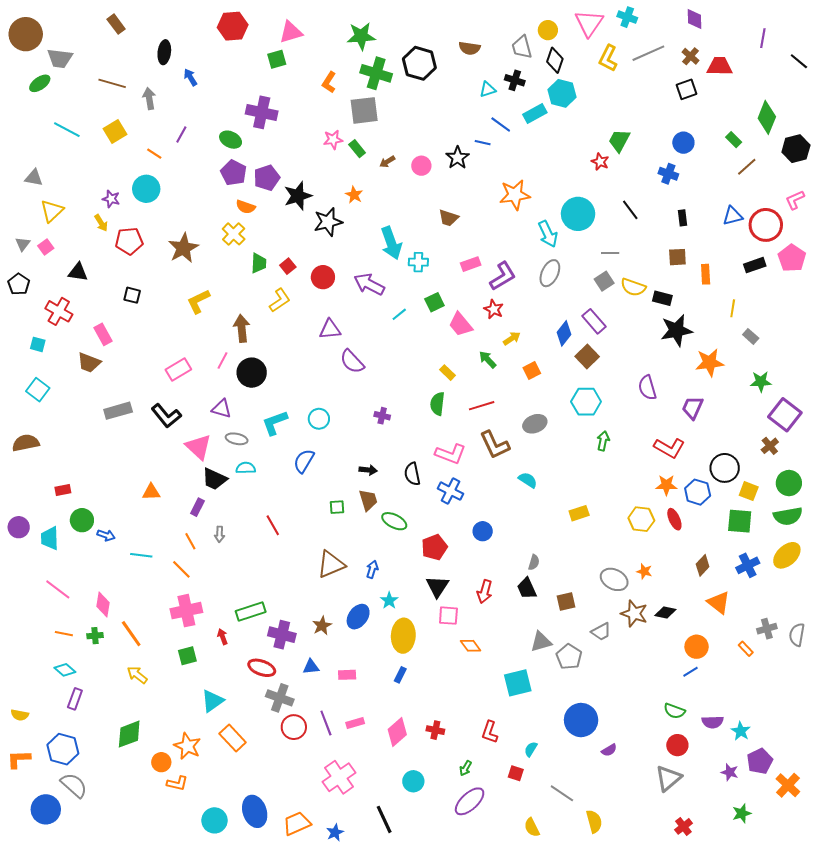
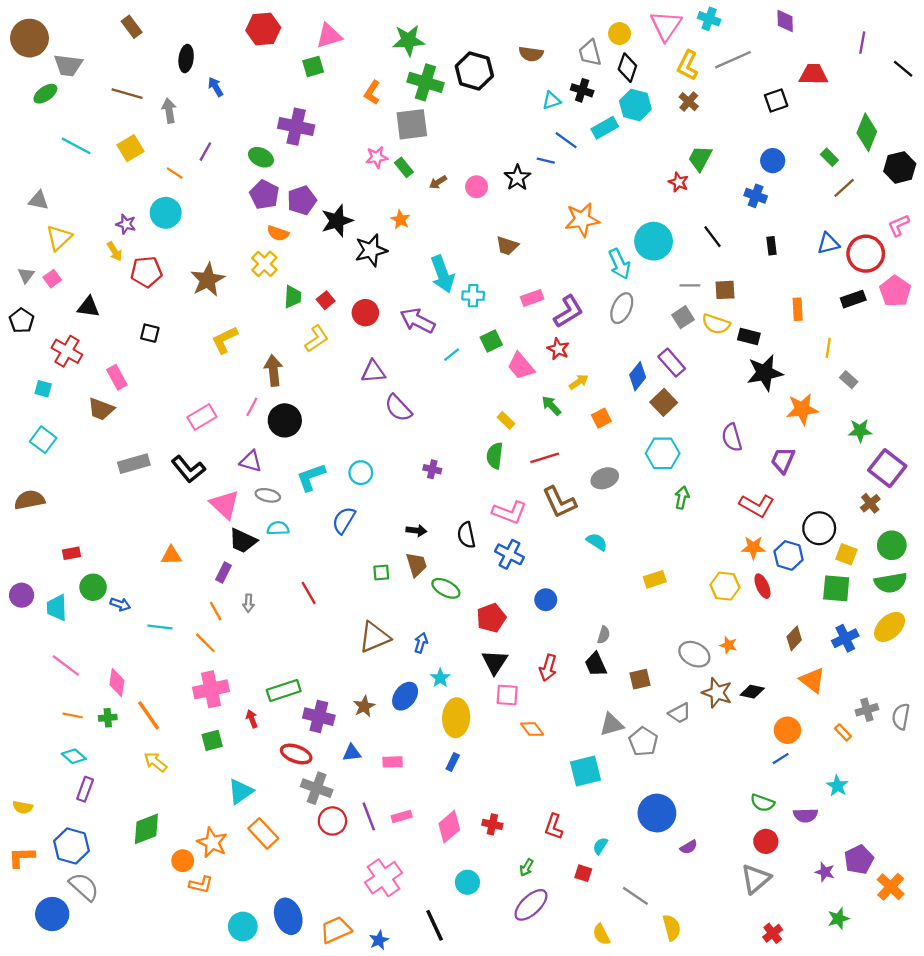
brown cross: (690, 56) -> (689, 102), moved
brown square: (677, 257) -> (725, 290), moved
cyan star: (741, 731) -> (837, 786), moved

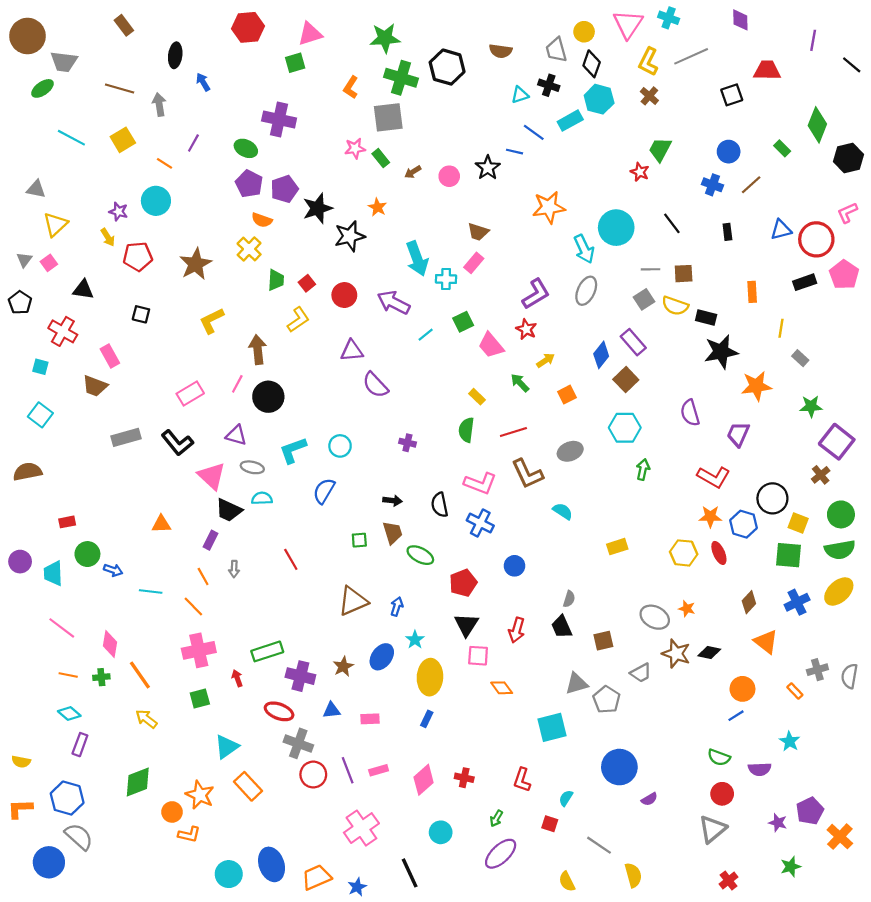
brown line: (844, 188) -> (751, 185), moved
pink rectangle: (532, 298) -> (474, 263), moved, turned -30

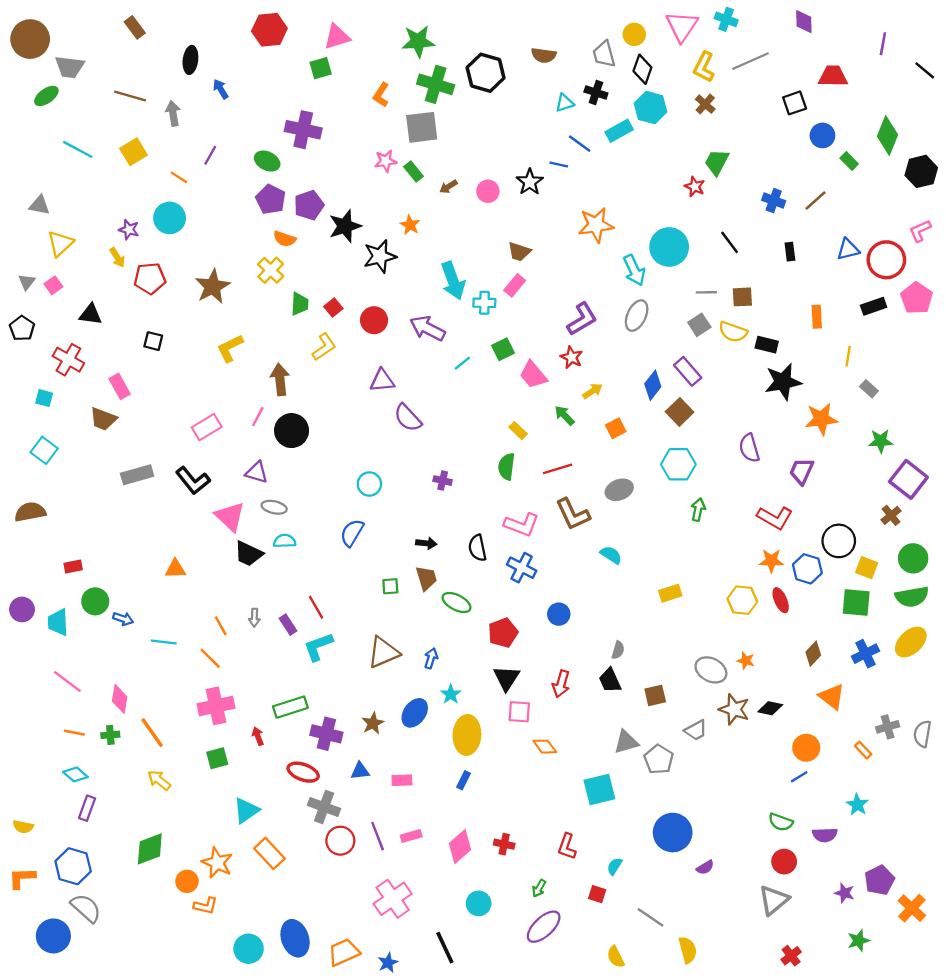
blue circle: (729, 152) -> (822, 135), moved
cyan L-shape: (293, 450) -> (318, 647), moved
purple rectangle: (211, 540) -> (288, 625), moved, turned -60

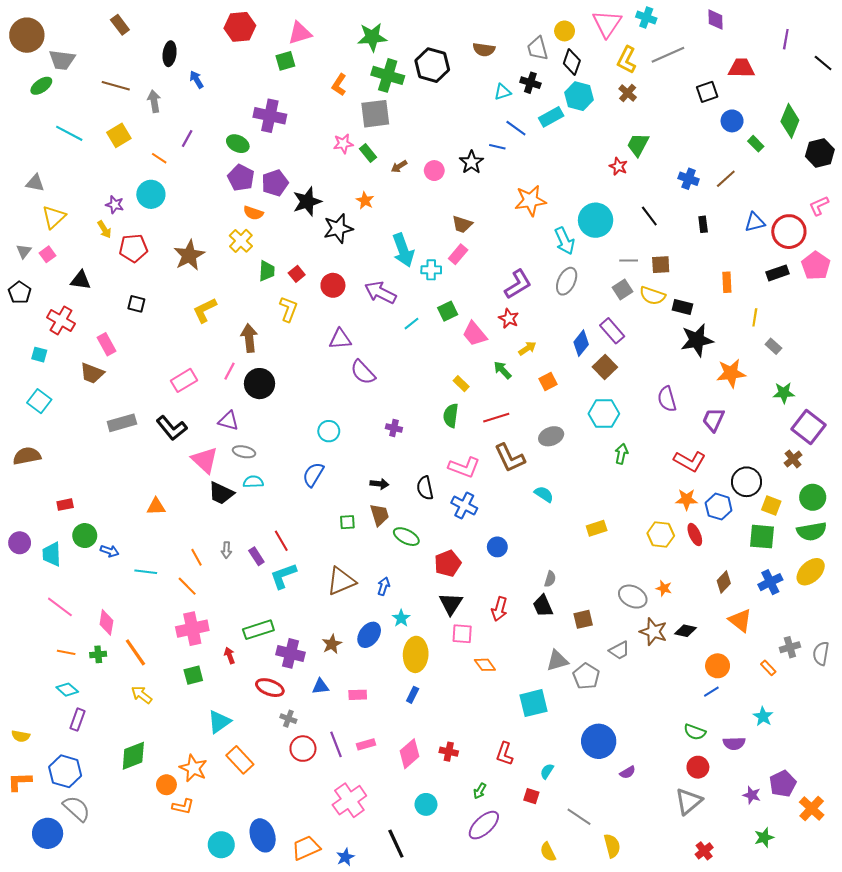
yellow L-shape: (324, 347) -> (288, 309), turned -35
gray cross: (324, 807) -> (288, 719), size x0.6

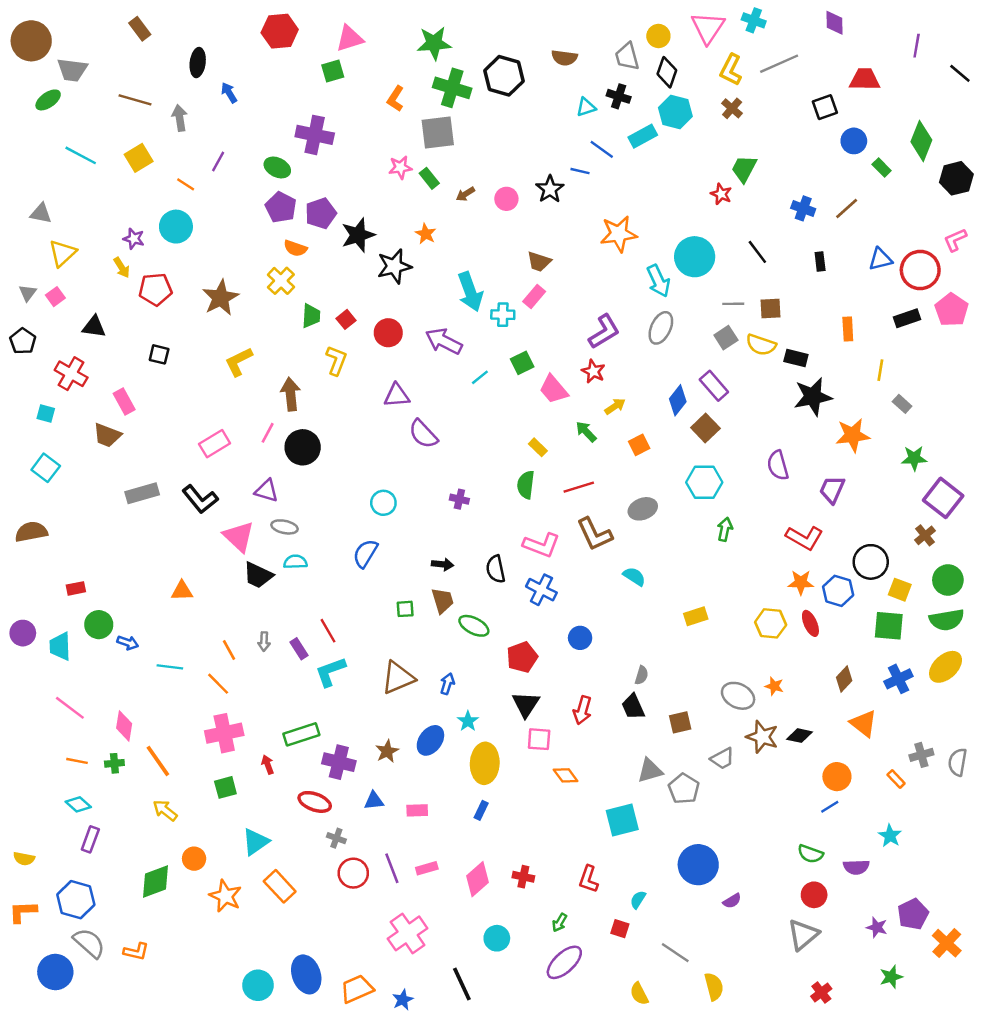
orange circle: (166, 785) -> (194, 859), moved
orange L-shape: (183, 806) -> (136, 952), moved

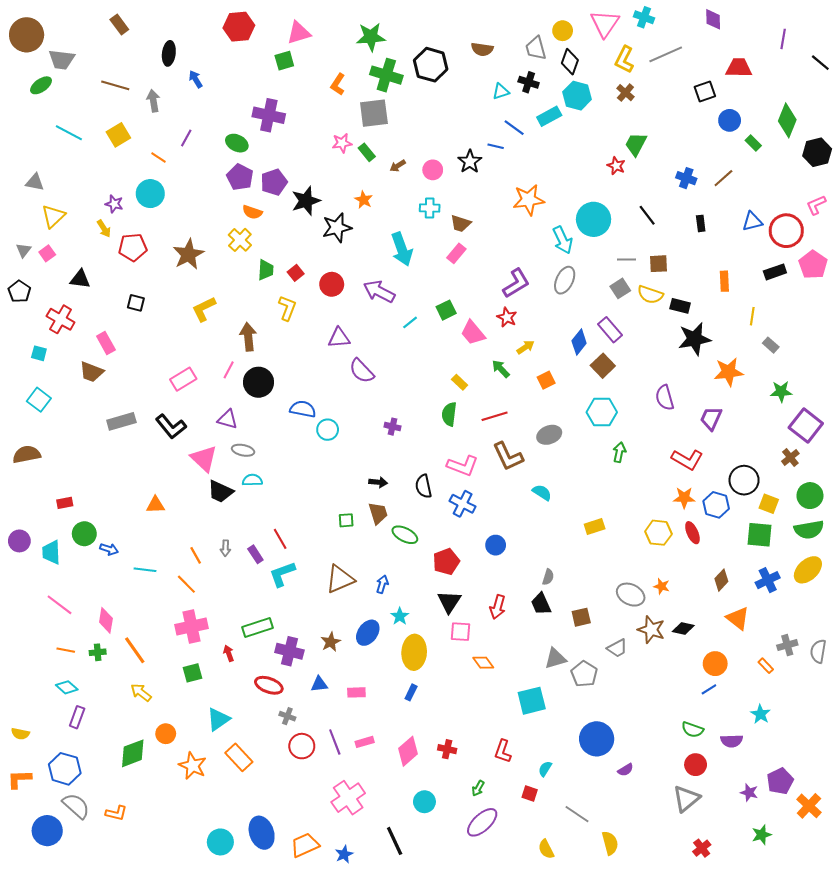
cyan cross: (503, 315) -> (430, 208), moved
blue semicircle: (365, 553) -> (303, 409), moved, turned 70

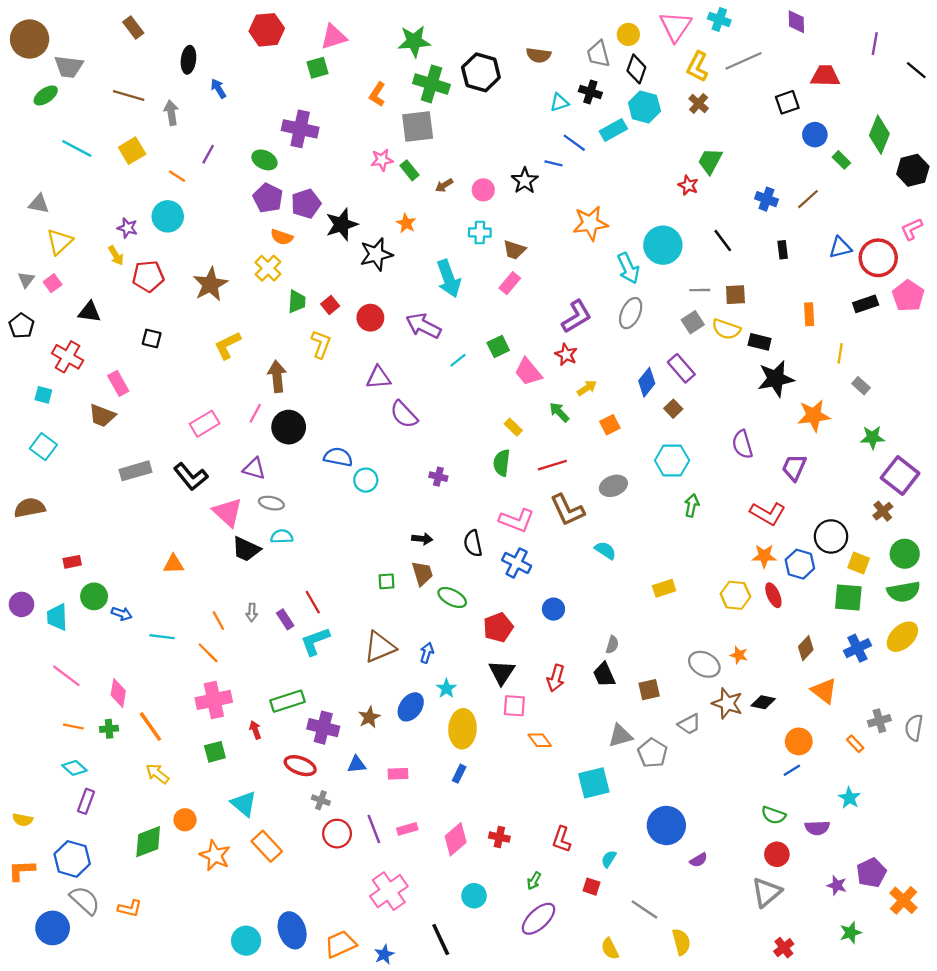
brown square: (603, 366) -> (673, 409), size x0.7
cyan triangle: (218, 719) -> (244, 804), turned -45

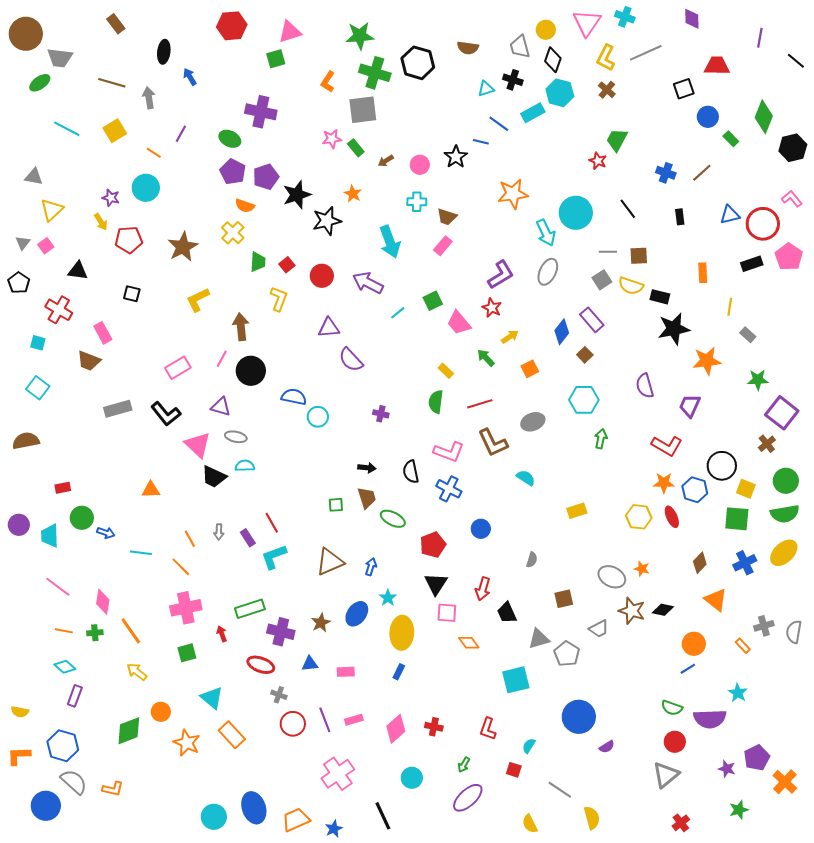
pink L-shape: (912, 229) -> (792, 199), turned 75
black trapezoid: (604, 675) -> (507, 613), moved
purple semicircle: (817, 828) -> (710, 719), size x1.5

